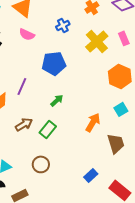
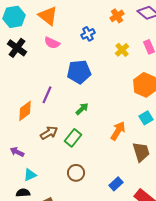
yellow cross: (97, 41) -> (122, 50), size x0.6
brown circle: (41, 164) -> (76, 173), moved

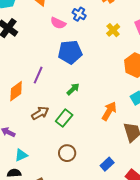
blue cross: (88, 34) -> (79, 14), turned -32
pink semicircle: (52, 43) -> (58, 23), moved

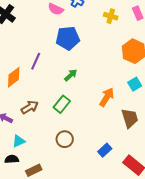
yellow cross: (113, 30) -> (111, 16), turned -32
brown arrow: (40, 113) -> (30, 107), moved

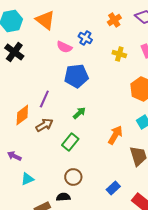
brown arrow: (30, 107) -> (44, 125), moved
black semicircle: (12, 159) -> (63, 197), moved

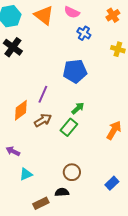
pink semicircle: (64, 47) -> (72, 12), moved
green rectangle: (70, 142) -> (69, 127), moved

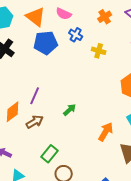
yellow cross: (118, 49) -> (99, 51), moved
blue pentagon: (75, 71) -> (46, 43), moved
green rectangle: (69, 127) -> (50, 154), moved

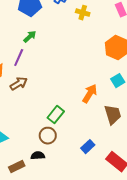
green arrow: (70, 110) -> (30, 37), moved
green rectangle: (50, 154) -> (56, 115), moved

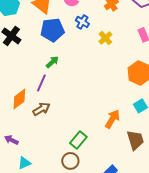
yellow cross: (83, 13) -> (105, 38), turned 32

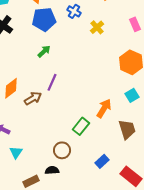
purple line: (41, 83) -> (52, 82), moved
green rectangle: (78, 140) -> (81, 126), moved
cyan triangle: (24, 163) -> (16, 152), turned -32

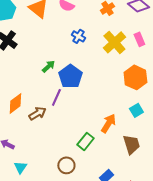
blue cross: (74, 11) -> (78, 36), moved
blue pentagon: (44, 19) -> (70, 76), moved, turned -30
yellow cross: (97, 27) -> (114, 42), moved, size x1.6

